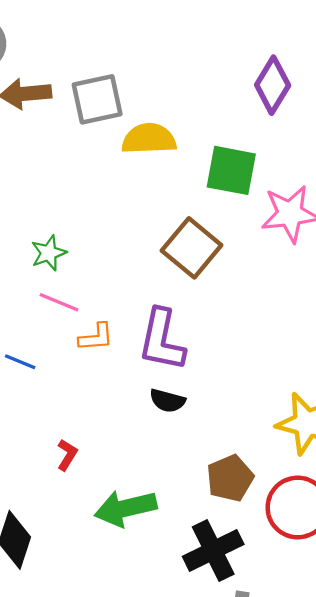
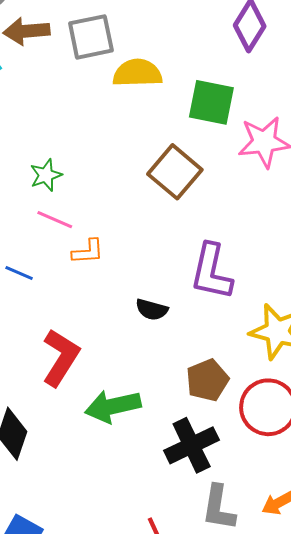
purple L-shape: (162, 340) -> (211, 272), moved
red L-shape: (67, 455) -> (61, 358), size x2.0

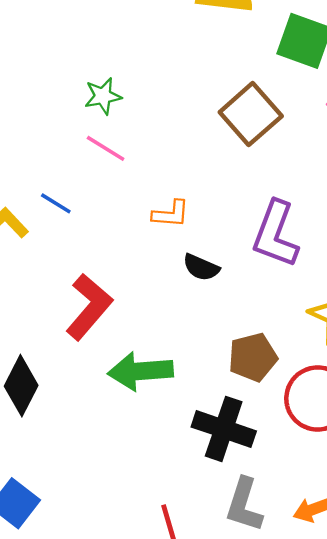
orange L-shape: (88, 252) -> (171, 214), moved
black cross: (192, 445) -> (224, 429), turned 36

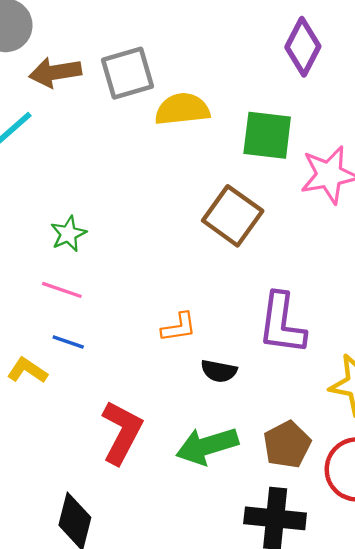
green star: (103, 96) -> (68, 234), moved
pink line: (106, 148) -> (62, 290), moved
green arrow: (140, 371) -> (207, 446), moved

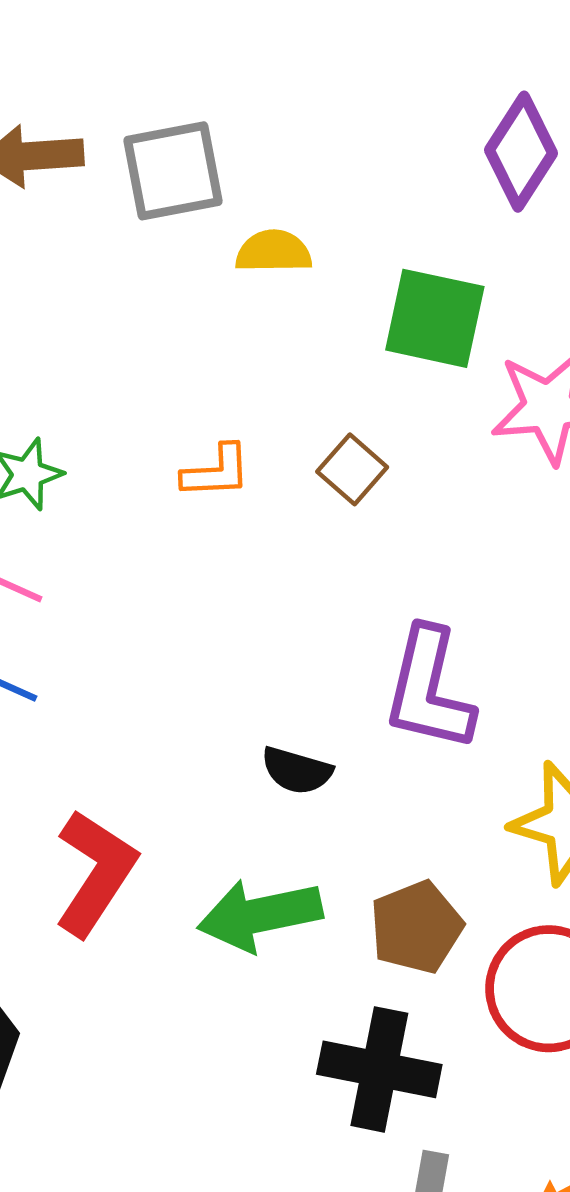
yellow semicircle: (182, 109) -> (274, 252), size x0.7
brown square: (233, 216) -> (352, 469), size x0.6
orange L-shape: (179, 327) -> (216, 472), moved

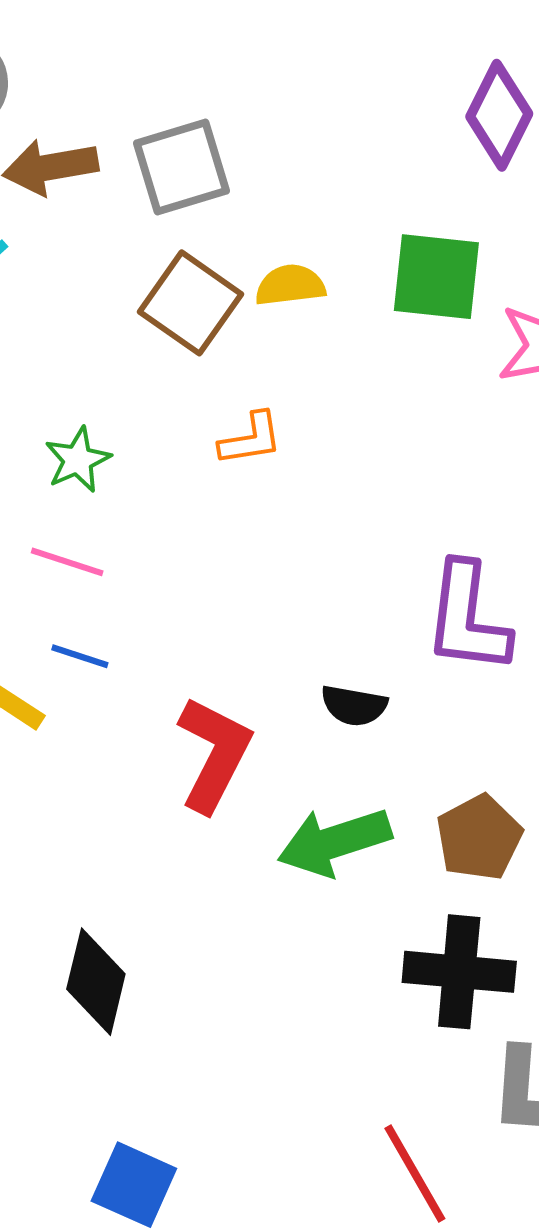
yellow semicircle: (274, 252) -> (290, 285), moved
brown square: (352, 469) -> (190, 303), moved, size x1.6
red L-shape: (95, 873) -> (214, 754), moved

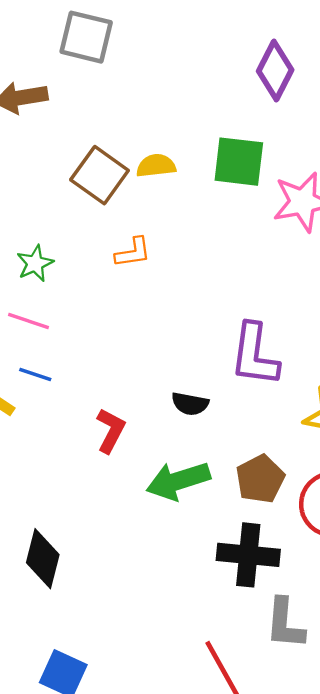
gray square: (182, 167) -> (86, 37), moved, turned 30
red L-shape: (214, 754) -> (111, 431), size x0.7

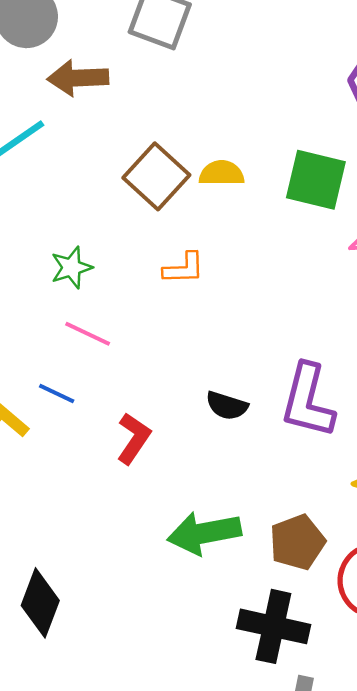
pink line: (28, 321) -> (88, 334), moved
black semicircle: (190, 404) -> (227, 406), moved
red L-shape: (111, 431) -> (134, 438), moved

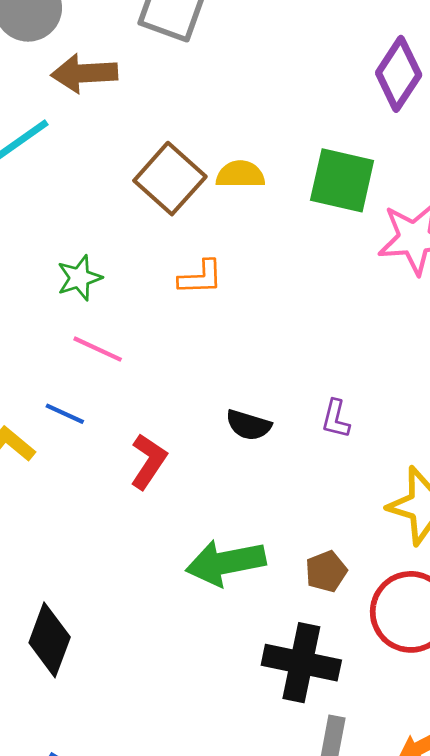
purple L-shape: (308, 401) -> (336, 419), size x0.5
brown pentagon: (297, 542) -> (326, 571), size x0.7

